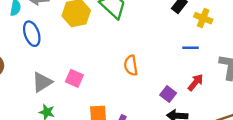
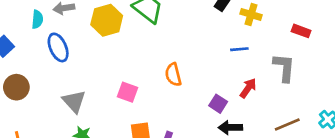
pink square: (74, 78) -> (127, 92), moved
gray triangle: (42, 82) -> (74, 101), turned -35

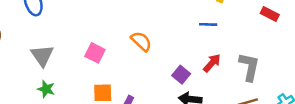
gray L-shape: (284, 68) -> (249, 67), moved
orange semicircle: (173, 75) -> (141, 41), turned 140

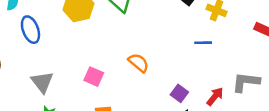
red arrow: (212, 63) -> (215, 96), moved
gray L-shape: (249, 67) -> (246, 82), turned -92

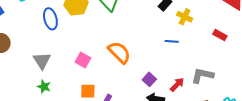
blue ellipse: (30, 30) -> (50, 19), moved
orange semicircle: (139, 63) -> (119, 52), size x1.4

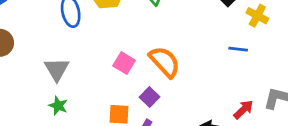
pink square: (83, 60) -> (124, 63), moved
purple square: (149, 79) -> (149, 97), moved

